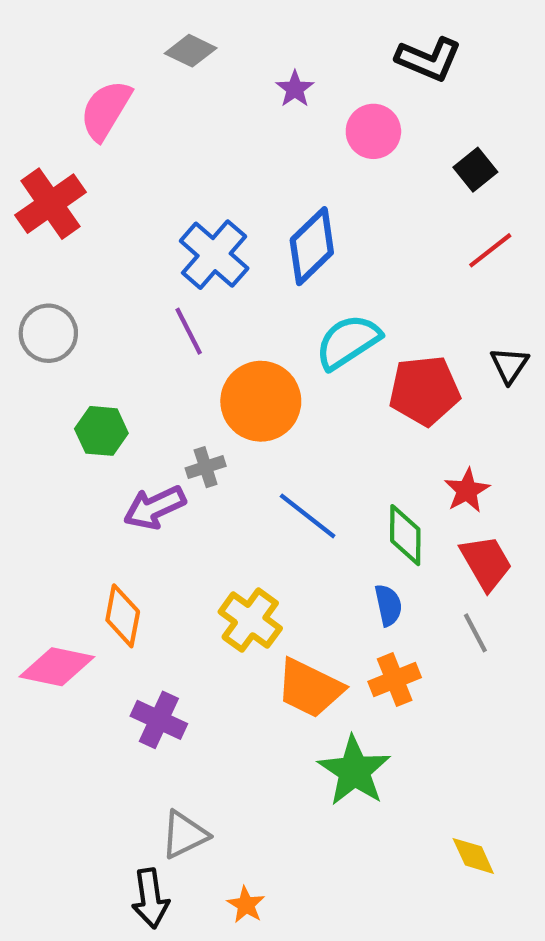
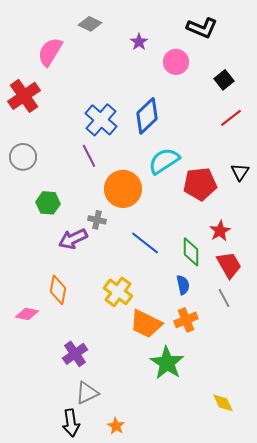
gray cross: (206, 467) -> (97, 220), turned 30
pink diamond: (57, 667) -> (27, 314), size x0.7
purple cross: (159, 720) -> (75, 354), moved, turned 30

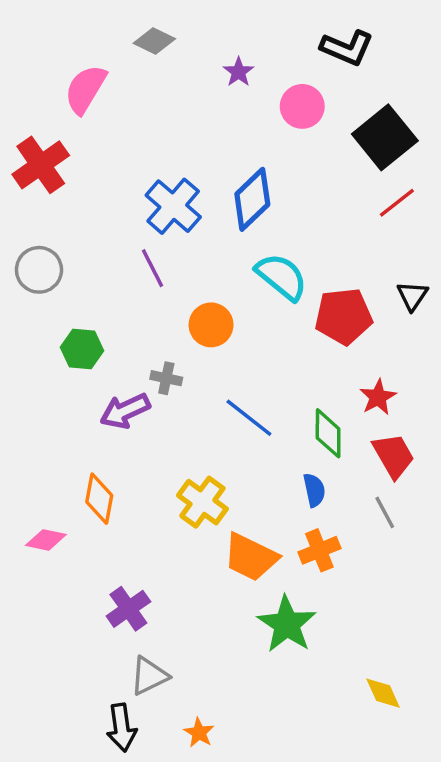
black square: (224, 80) -> (385, 137), size x1.8
cyan semicircle: (164, 161) -> (282, 277), turned 72
orange circle: (123, 189) -> (211, 325), size x0.7

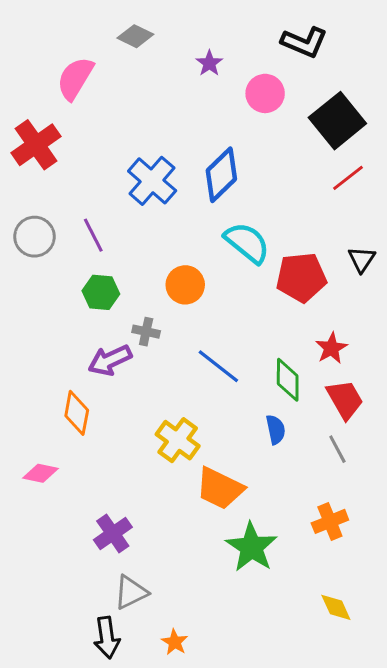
purple line: (153, 268) -> (93, 235), moved
green hexagon: (82, 349) -> (101, 292), moved
orange diamond: (99, 499) -> (77, 413), moved
orange cross: (319, 550) -> (330, 521), moved

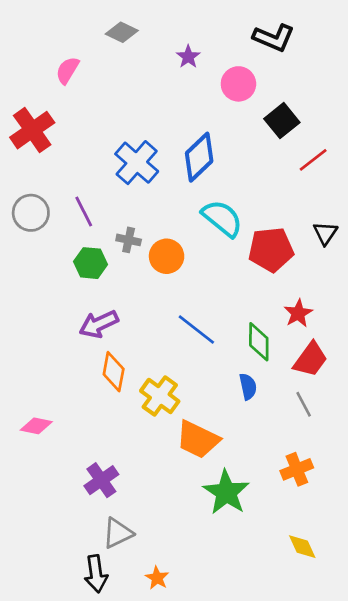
pink semicircle: (75, 78) -> (67, 70), size x0.7
black square: (337, 121) -> (282, 121), moved, size x0.7
gray cross: (146, 332) -> (129, 240), moved
red trapezoid: (345, 399) -> (310, 359), turned 66
orange diamond: (77, 413) -> (114, 372), moved

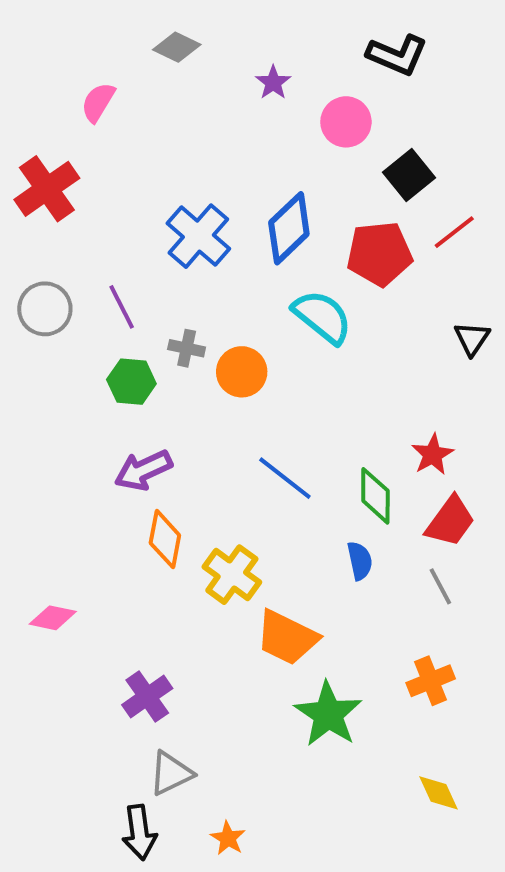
red pentagon: (271, 249) -> (379, 254), moved

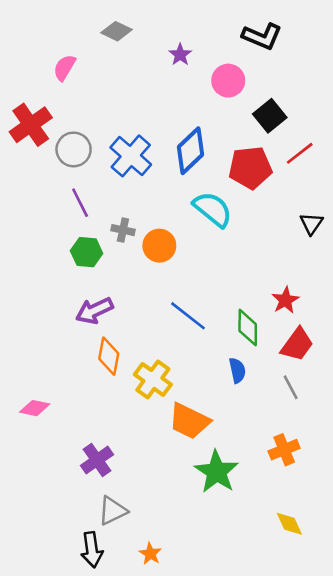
gray circle: (45, 309) -> (74, 149), moved

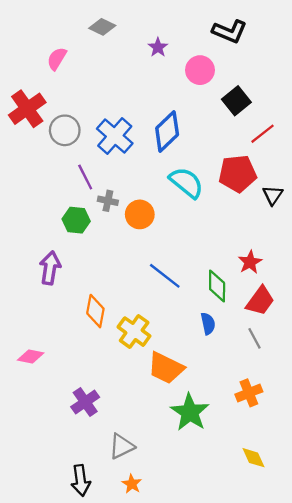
red pentagon: (250, 168) -> (238, 174), moved
purple line: (80, 203) -> (85, 177), moved
purple arrow: (94, 311) -> (50, 268), moved, turned 124
gray triangle: (113, 511) -> (122, 446), moved

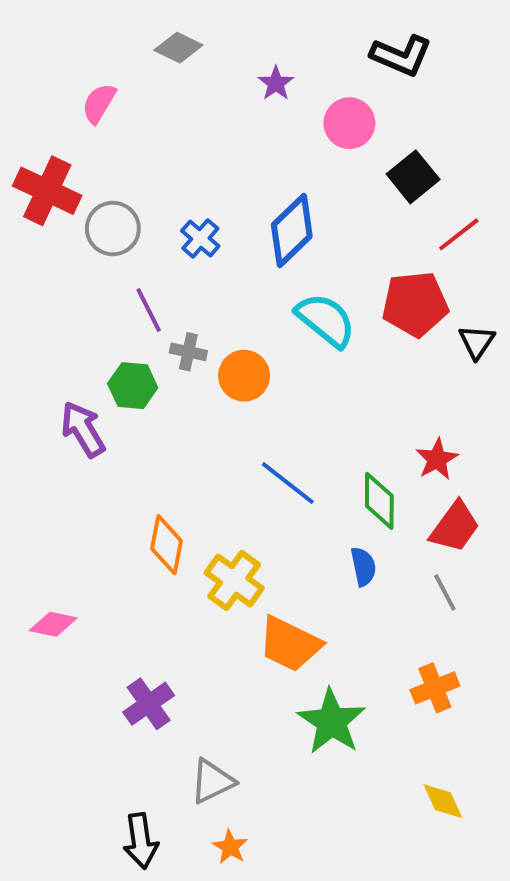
red cross: (27, 109) -> (47, 191), turned -30
blue cross: (115, 136) -> (200, 238), size x0.6
purple arrow: (50, 268) -> (83, 429), moved, turned -40

